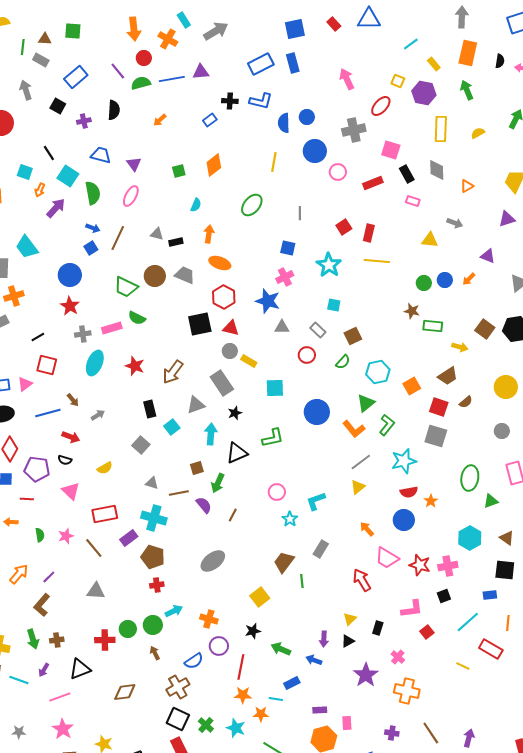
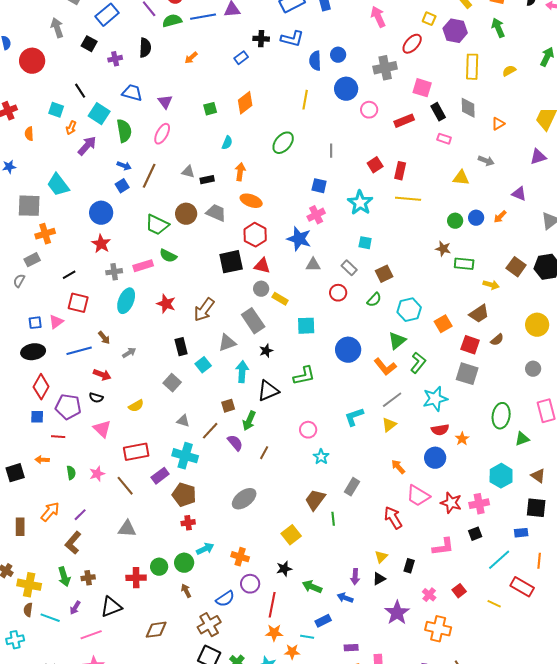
brown line: (179, 493) -> (210, 431), turned -36
cyan L-shape: (316, 501) -> (354, 417), moved
red square: (427, 632) -> (459, 591), moved

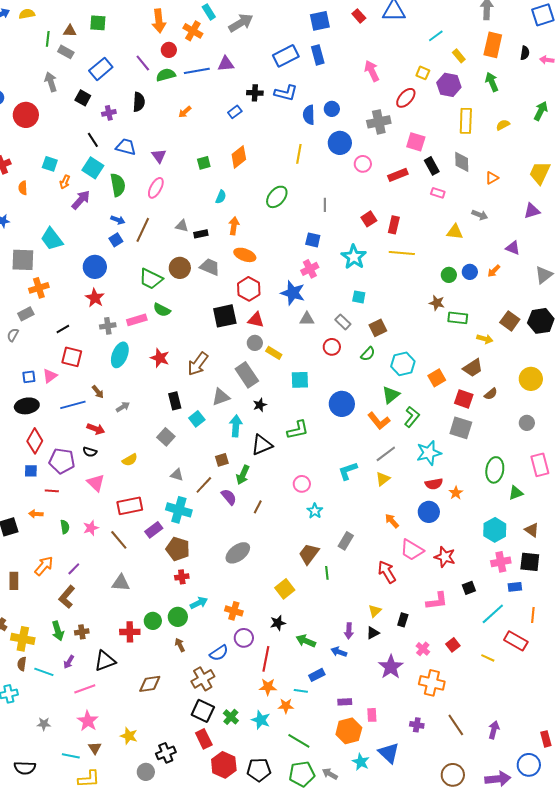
black line: (80, 91) -> (93, 140), moved
pink cross: (479, 504) -> (501, 562), moved

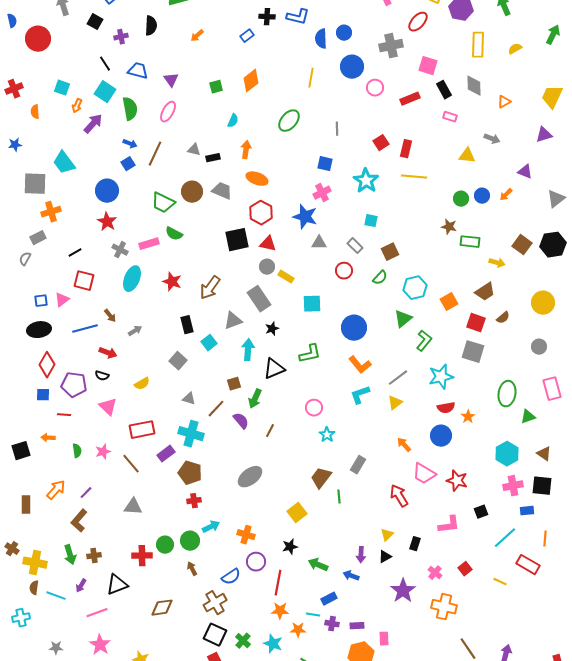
gray cross: (108, 326) -> (120, 250), turned 35
orange L-shape: (379, 421) -> (360, 365), moved
purple cross: (417, 725) -> (332, 624), moved

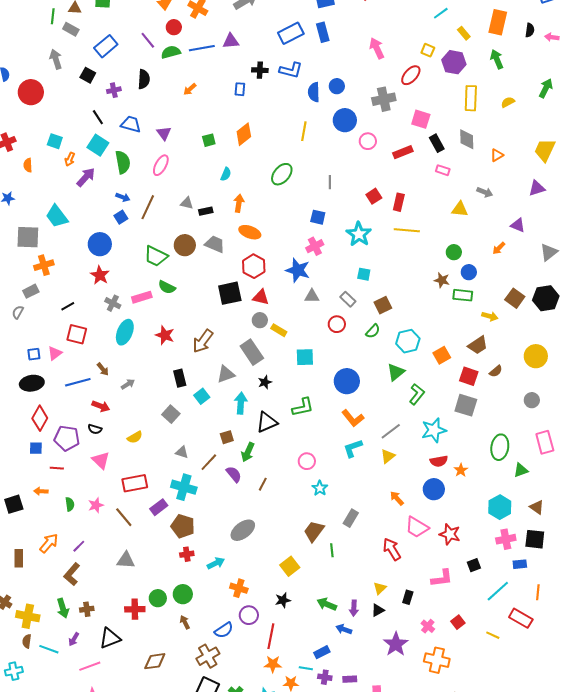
blue rectangle: (247, 36) -> (240, 89), turned -48
blue circle: (482, 196) -> (469, 272), moved
cyan arrow: (211, 527) -> (216, 563), moved
green arrow: (318, 565) -> (327, 604), moved

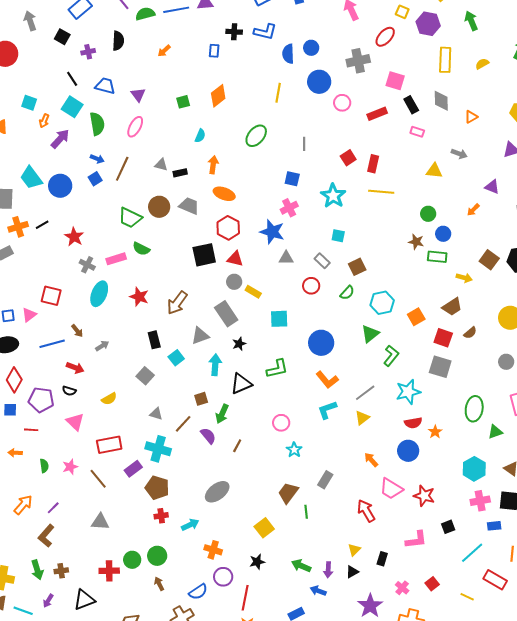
blue circle: (100, 244) -> (60, 186), moved
black line: (68, 306) -> (42, 225), moved

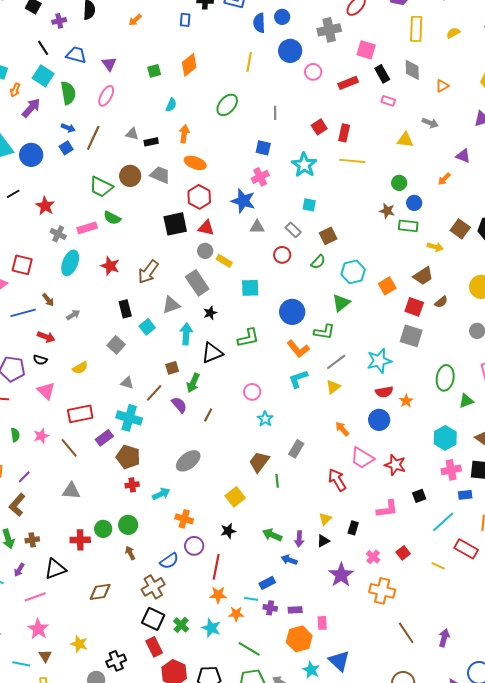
green L-shape: (391, 356) -> (324, 332), moved, turned 60

